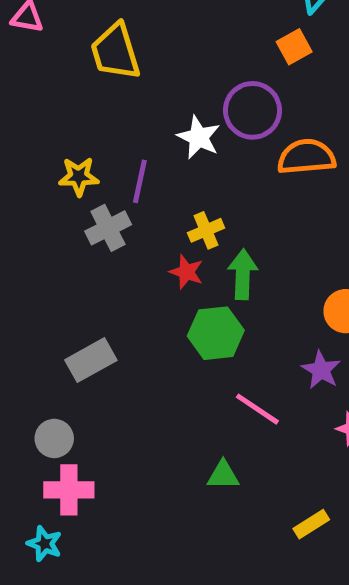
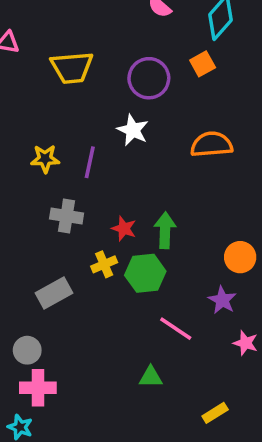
yellow trapezoid: (115, 52) -> (72, 67), turned -78
purple circle: (253, 110) -> (149, 78), moved
gray cross: (108, 228) -> (67, 216), moved, turned 36
yellow cross: (206, 230) -> (104, 264), moved

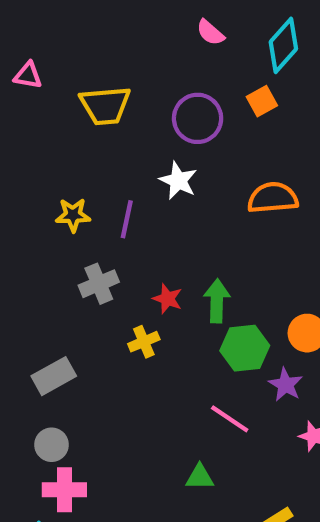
gray cross: (67, 216) -> (99, 284), turned -32
green hexagon: (145, 273) -> (245, 348), moved
gray rectangle: (54, 293) -> (54, 376), moved

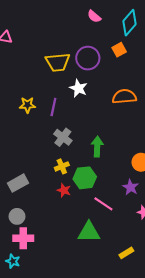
yellow trapezoid: (105, 105) -> (58, 62), moved
gray cross: (99, 284) -> (63, 137), moved, turned -30
red star: (167, 299) -> (64, 190), moved
green hexagon: (245, 348) -> (85, 178), moved
green triangle: (200, 477) -> (89, 232), size x1.6

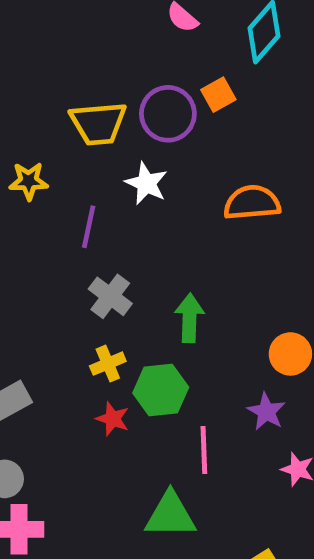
orange square: (119, 50) -> (218, 95), moved
yellow star: (27, 105) -> (29, 181), moved
pink line: (103, 204) -> (204, 450), turned 54

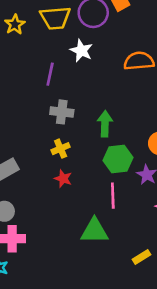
yellow star: (29, 181) -> (15, 24), moved, turned -30
gray cross: (110, 296) -> (62, 112), turned -30
green hexagon: (161, 390) -> (118, 159), moved

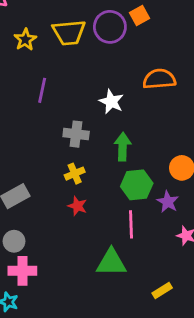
white star: (81, 51) -> (111, 102), moved
purple line: (50, 74) -> (42, 90), moved

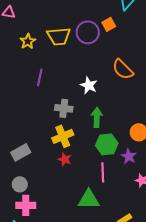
orange semicircle: (159, 79) -> (123, 69), turned -130
yellow cross: (75, 174) -> (63, 136), size x1.5

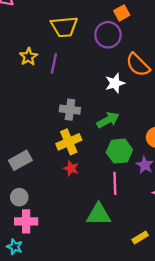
purple circle: (88, 32) -> (108, 35), moved
yellow star: (28, 41) -> (28, 57), moved
purple line: (40, 77) -> (54, 64), moved
white star: (89, 85) -> (115, 83), moved, turned 30
green arrow: (97, 117) -> (108, 120), turned 60

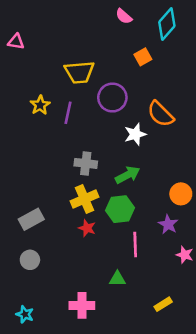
purple circle: (108, 35) -> (112, 98), moved
green hexagon: (119, 151) -> (120, 209), moved
green triangle: (99, 214) -> (117, 279), size x0.6
pink cross: (26, 221) -> (82, 305), moved

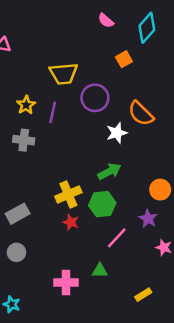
gray cross: (86, 163) -> (24, 140), moved
pink line: (135, 245) -> (117, 238), turned 45
pink cross: (82, 305) -> (66, 283), moved

